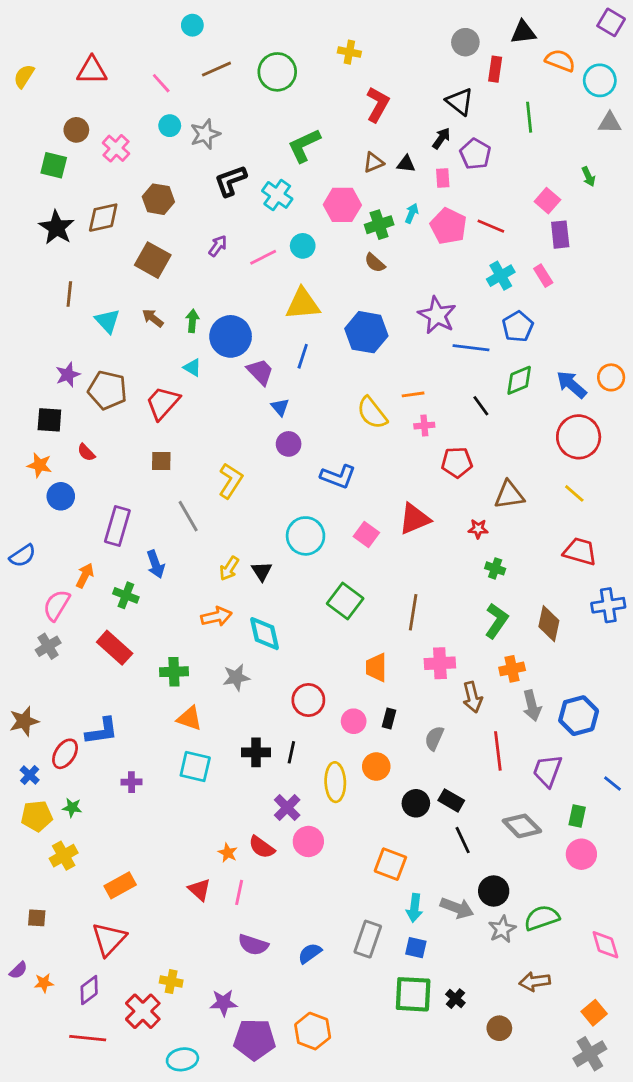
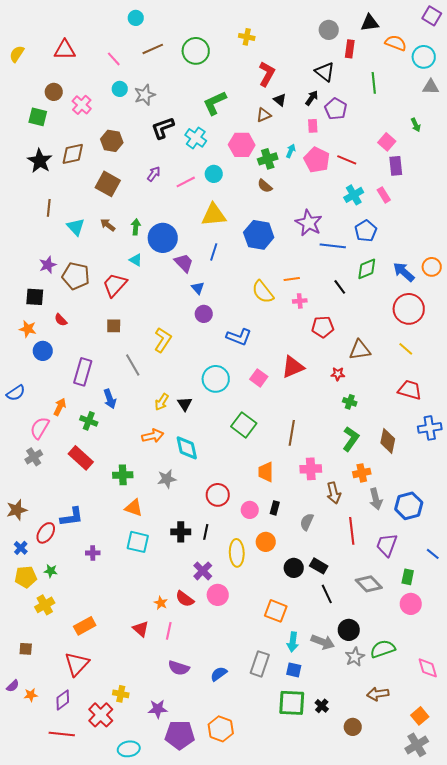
black triangle: (406, 164) -> (280, 100), moved, turned 32

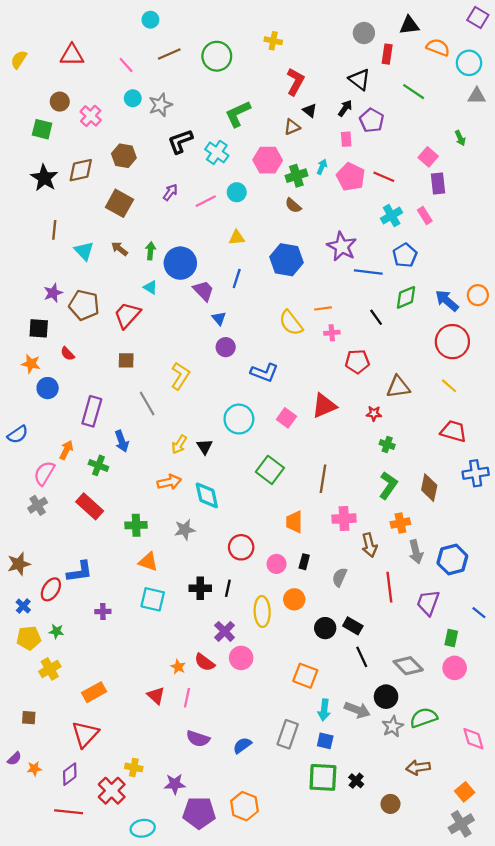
green line: (374, 83) -> (414, 92), turned -50
yellow triangle: (214, 215) -> (237, 238), size x0.6
gray diamond: (369, 584) -> (408, 666), moved

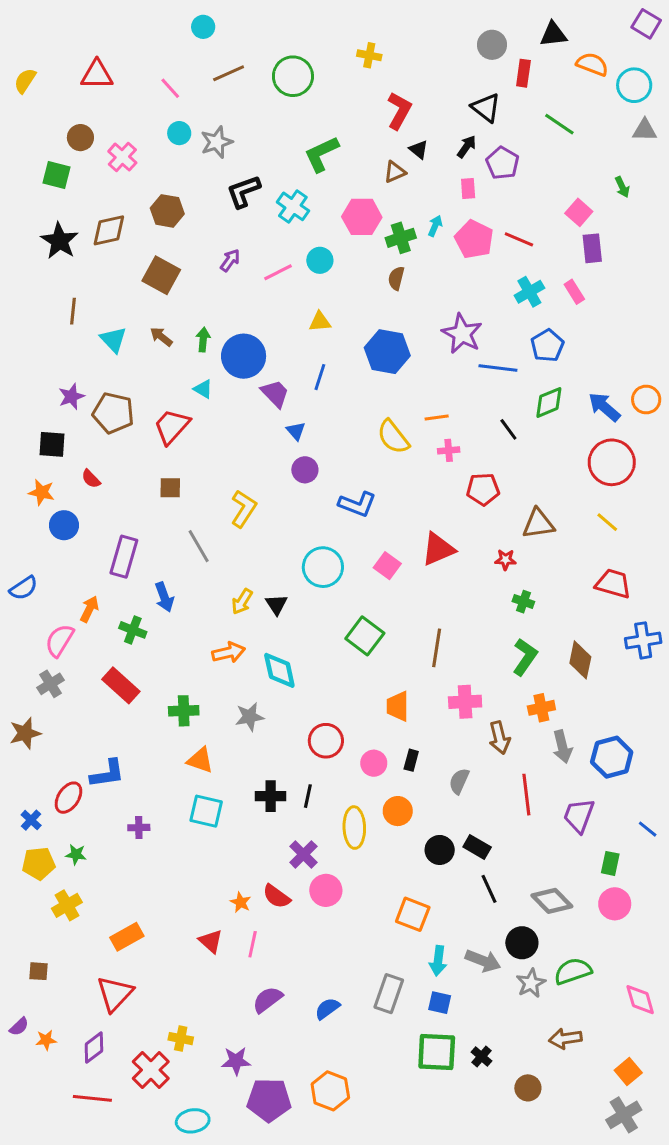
brown semicircle: (293, 206) -> (396, 278), turned 63
brown star: (19, 564) -> (25, 733), moved
purple semicircle: (198, 739) -> (268, 1000), turned 125

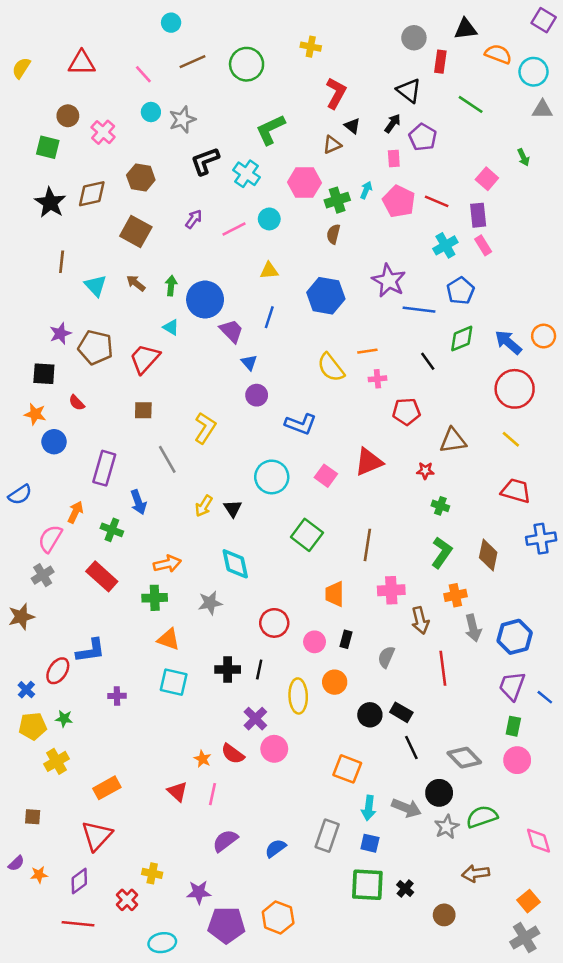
purple rectangle: (592, 248) -> (478, 215), moved
orange arrow: (229, 652) -> (167, 564), moved
purple trapezoid: (579, 816) -> (512, 686), moved
red cross: (151, 1070) -> (127, 900), size x0.7

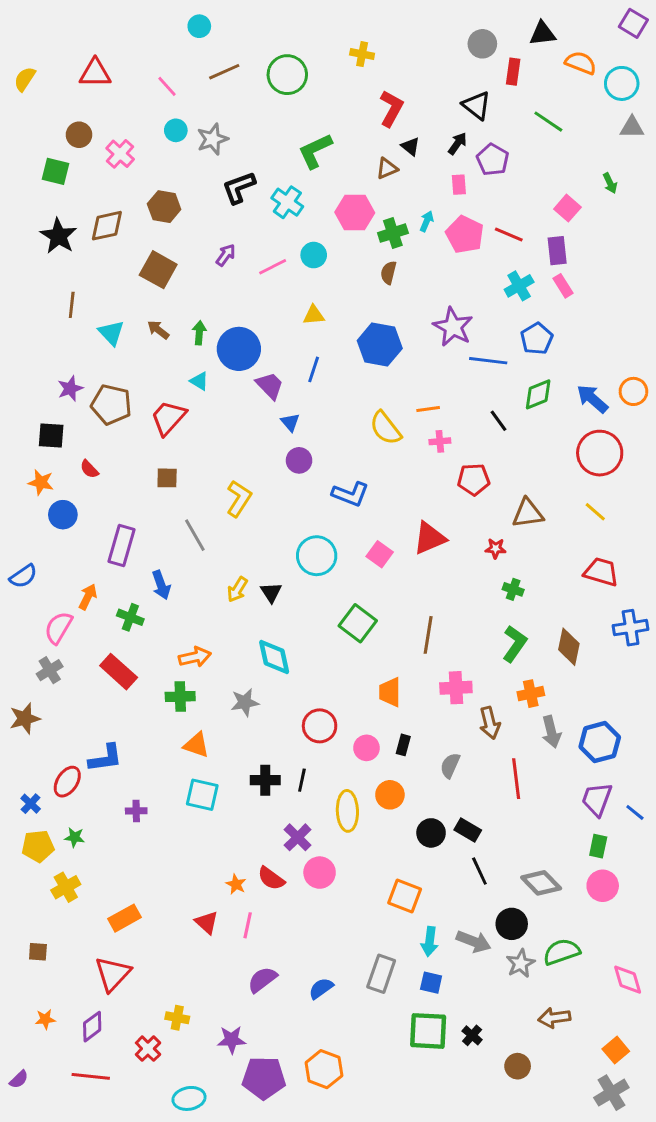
purple semicircle: (16, 863) -> (19, 1079), moved

